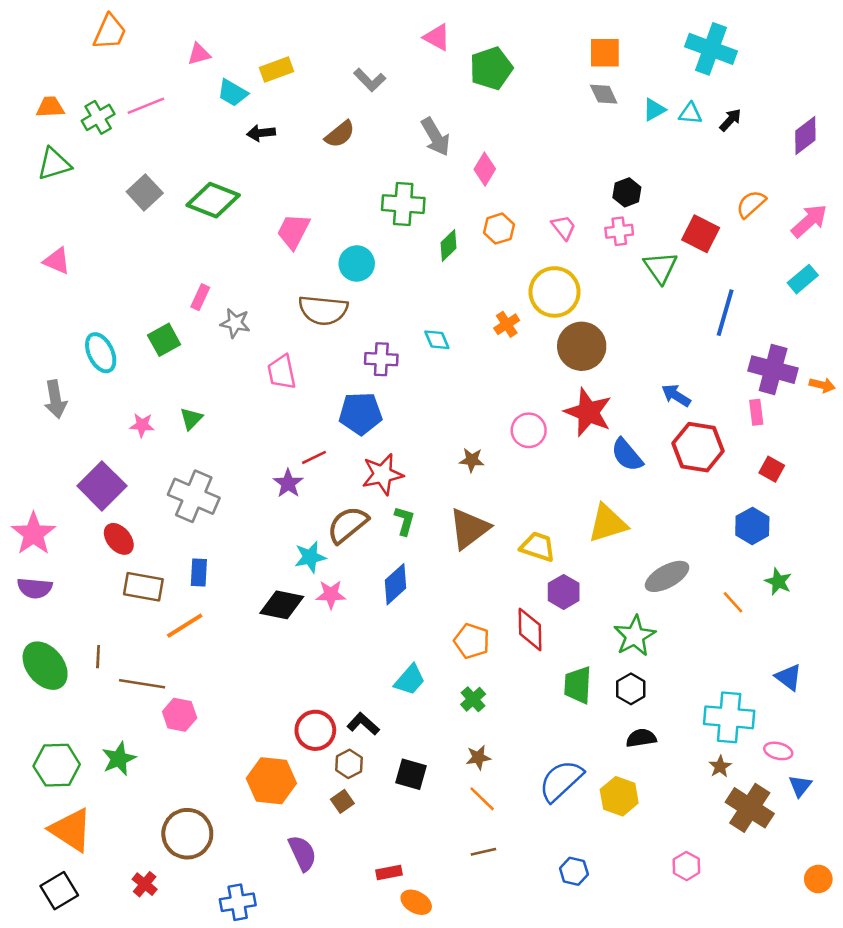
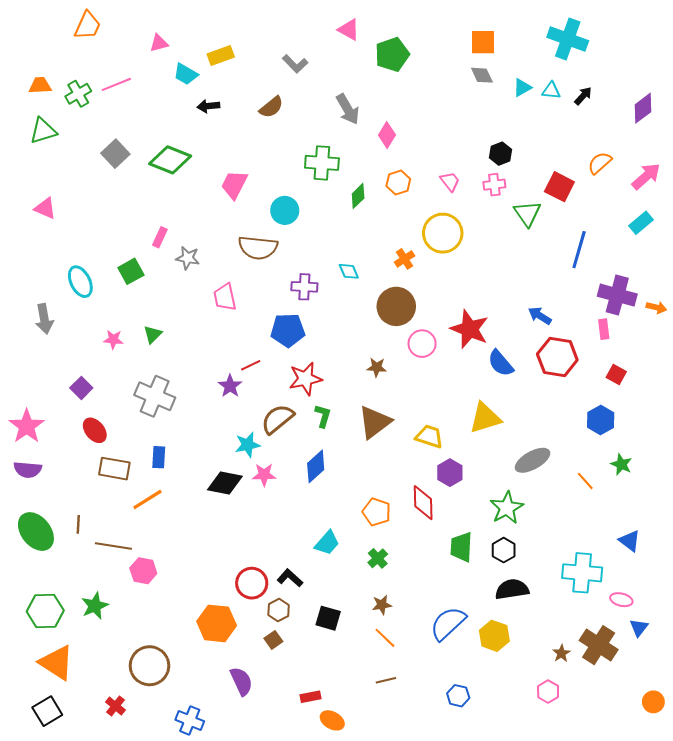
brown circle: (582, 346) -> (396, 306), moved
purple square: (102, 486) -> (81, 388), size x0.6
black semicircle: (641, 738) -> (512, 589), size x1.4
brown star: (720, 766) -> (561, 653), moved
blue cross: (238, 902) -> (190, 720), turned 32

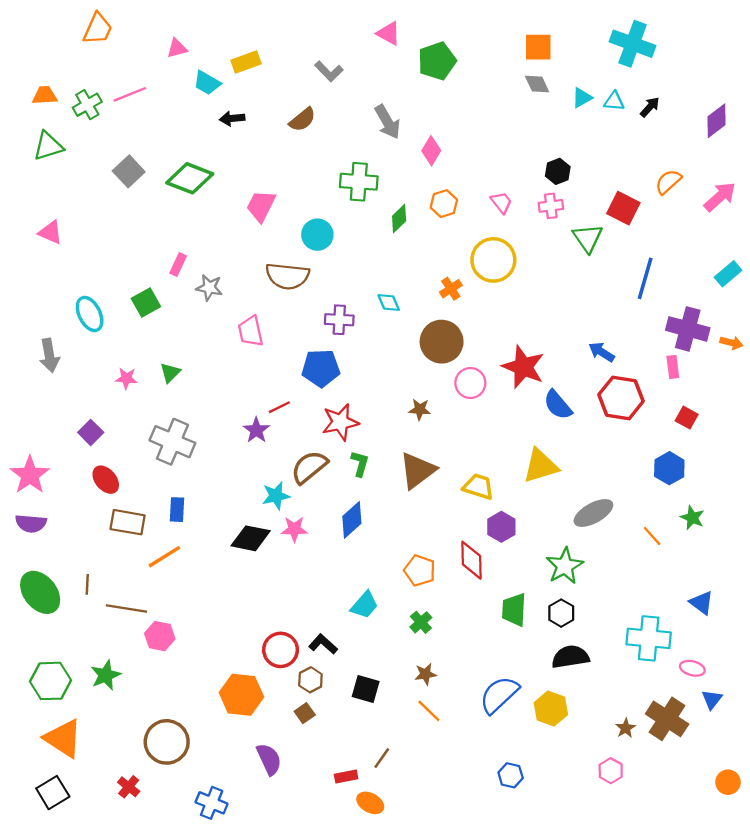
cyan rectangle: (641, 223) -> (728, 274), moved
brown line: (386, 680) -> (382, 758), moved, turned -42

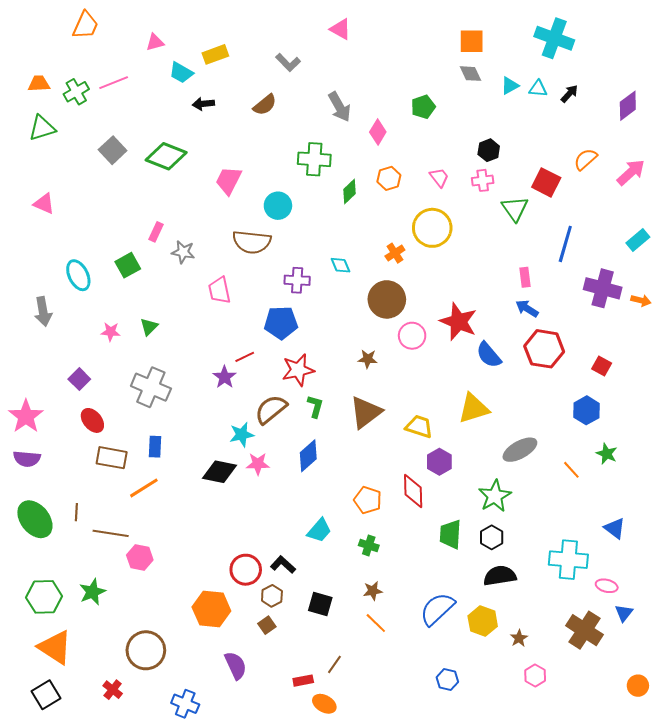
green pentagon: (437, 61) -> (423, 107), moved, size x0.7
pink rectangle: (673, 367) -> (525, 277), moved
green cross: (421, 622) -> (369, 545), turned -30
brown star: (626, 728) -> (519, 638), moved

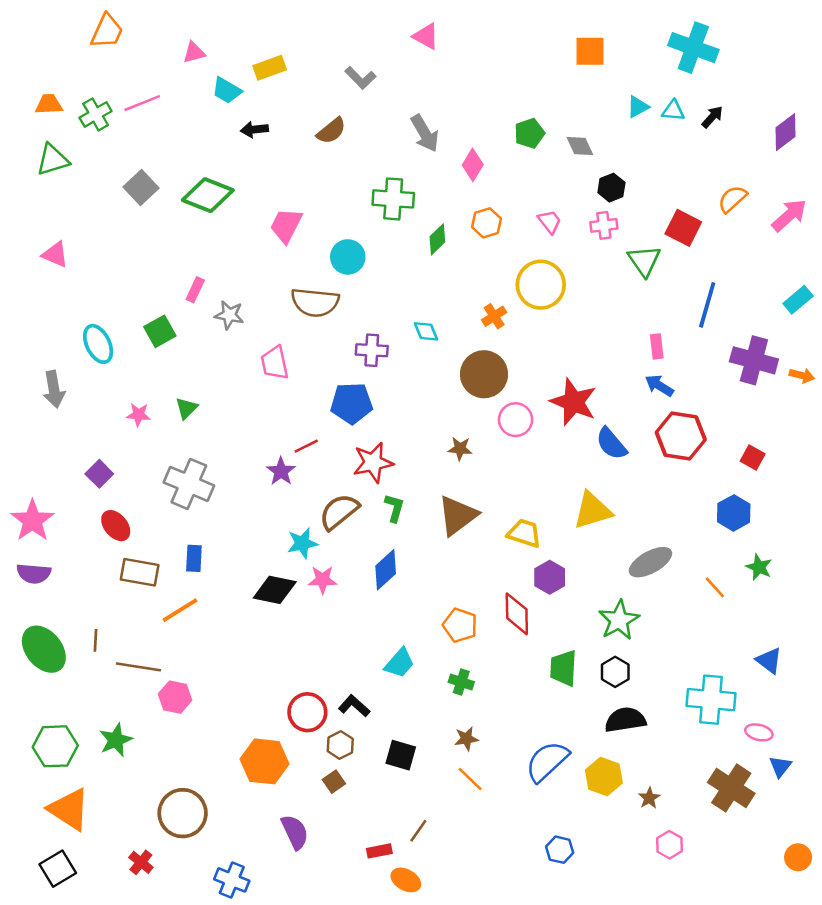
gray diamond: (471, 74) -> (580, 146), moved

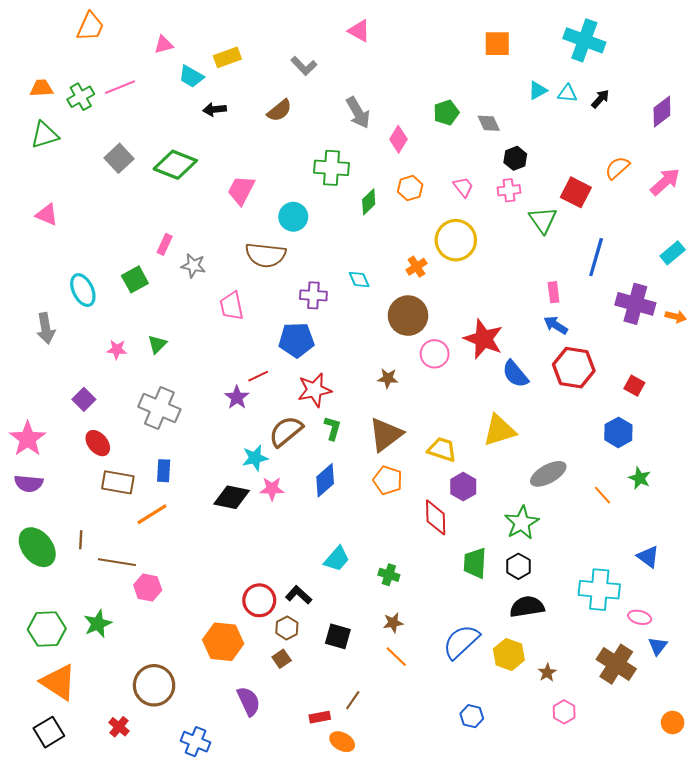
orange pentagon: (460, 625) -> (388, 480), moved

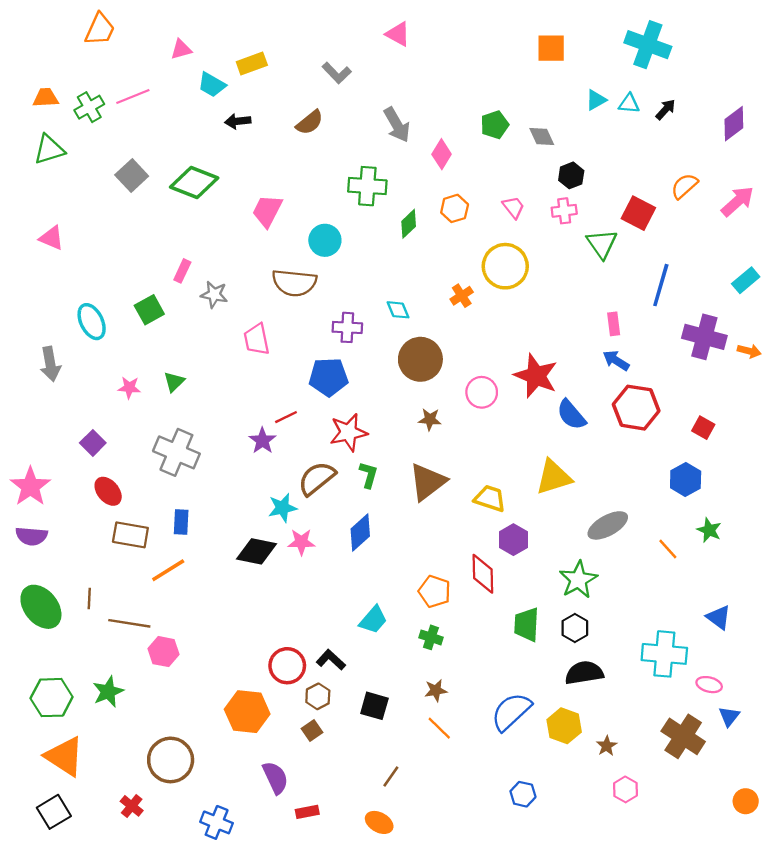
brown circle: (408, 316) -> (420, 359), moved
orange pentagon: (388, 480) -> (435, 591), moved
red rectangle: (320, 717) -> (307, 812), moved

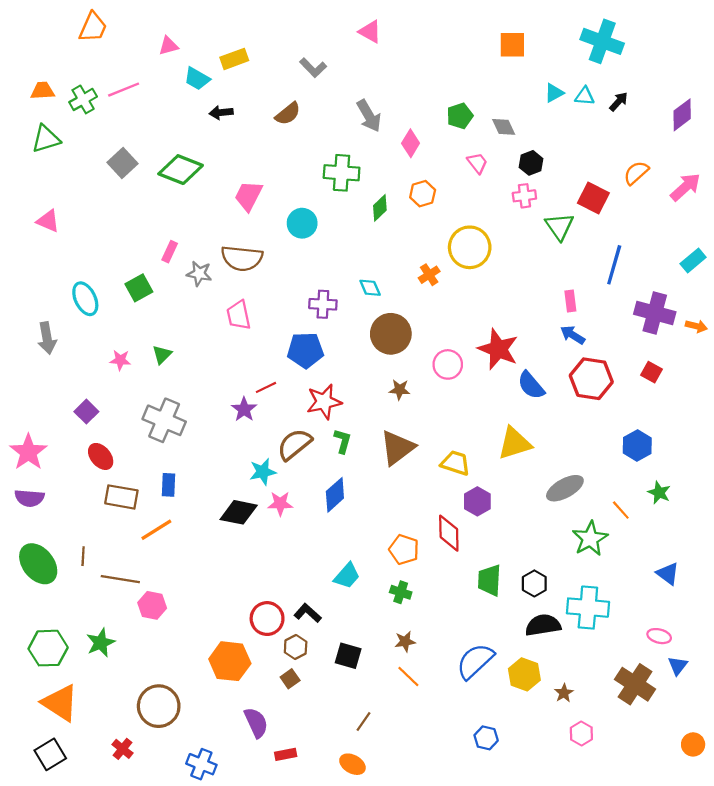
pink trapezoid: (513, 207) -> (477, 163), moved
brown semicircle: (294, 283) -> (242, 258), moved
red square: (703, 428) -> (651, 372), moved
green star: (578, 580) -> (590, 539), moved
cyan cross: (664, 654) -> (588, 608), moved

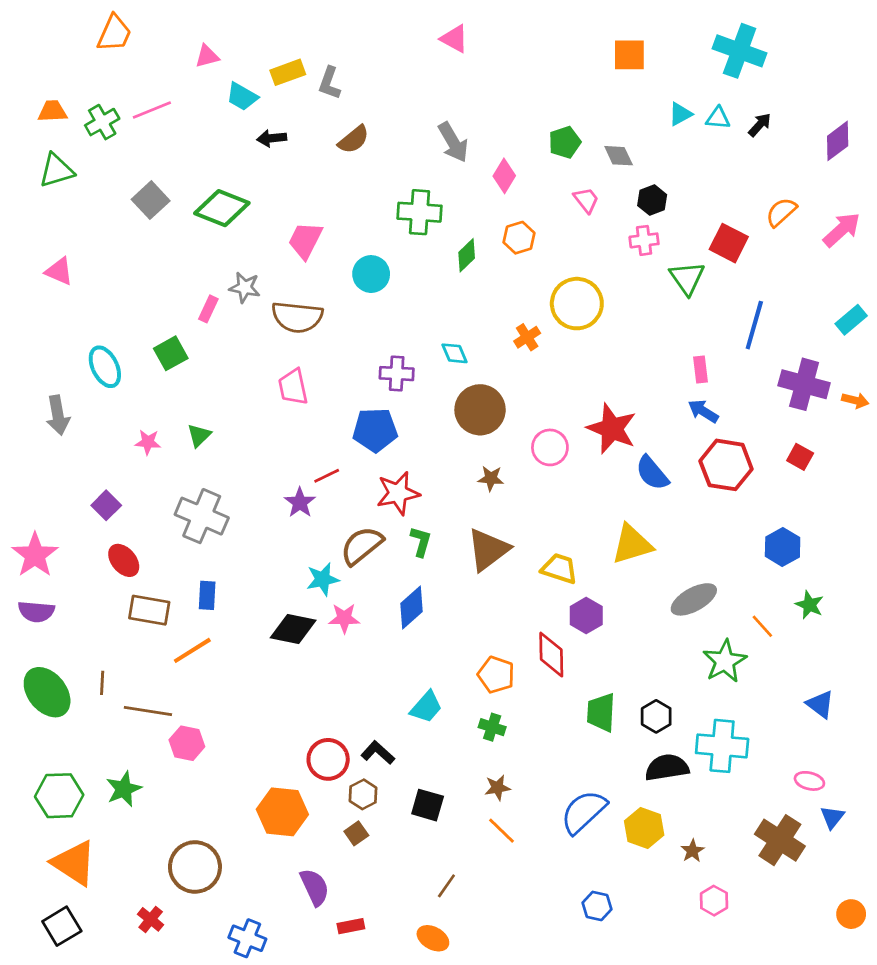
gray L-shape: (313, 68) -> (329, 83), moved, turned 64
gray star: (199, 274) -> (245, 287), moved

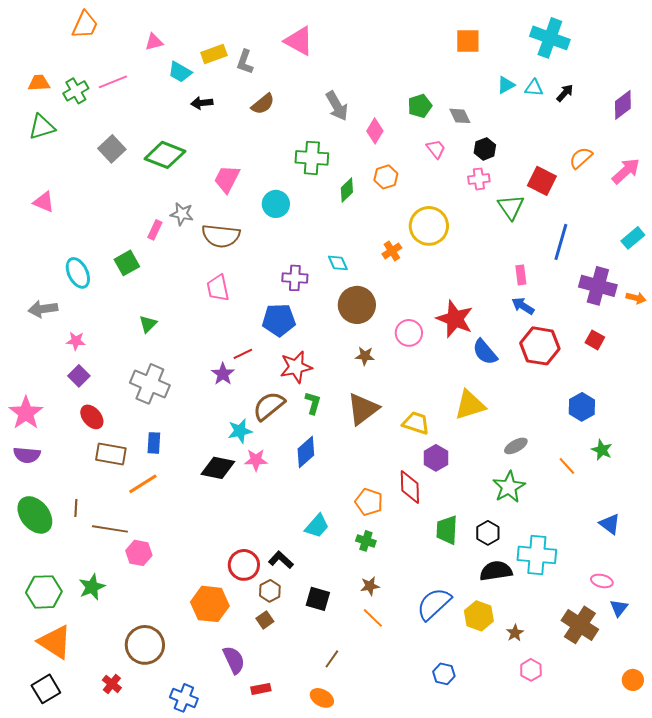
pink triangle: (454, 39) -> (299, 41), moved, size x1.4
gray arrow: (58, 415) -> (43, 309), turned 92
pink star: (148, 442) -> (76, 341), moved
gray ellipse: (694, 599) -> (516, 446), size x0.7
green star: (725, 661) -> (509, 487), moved

